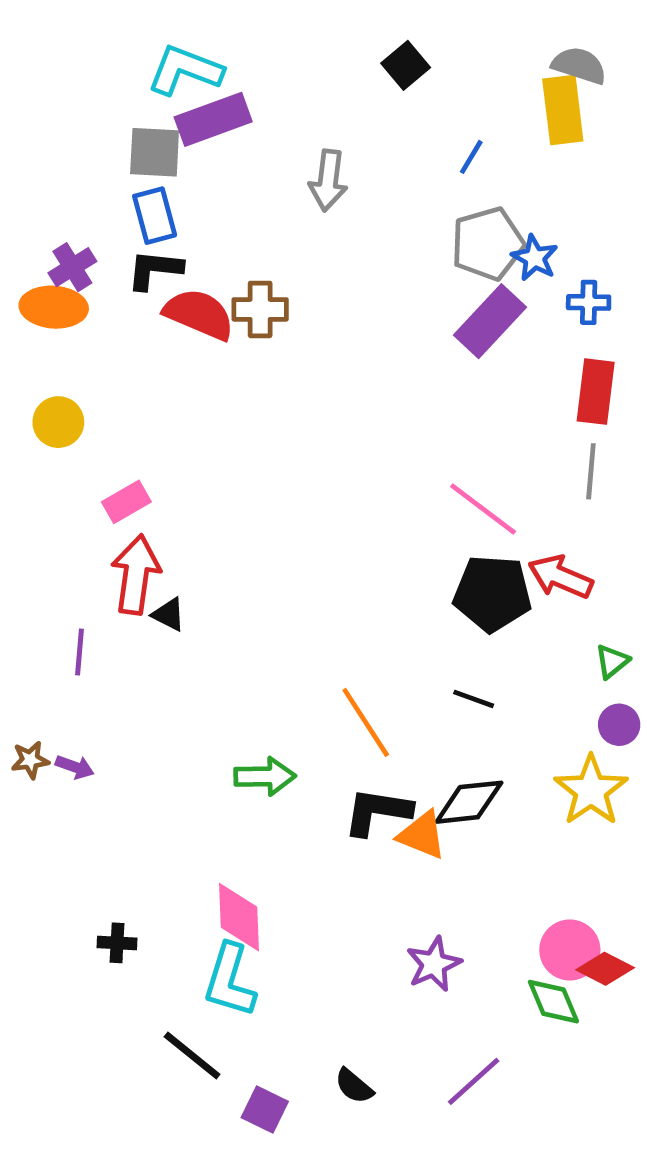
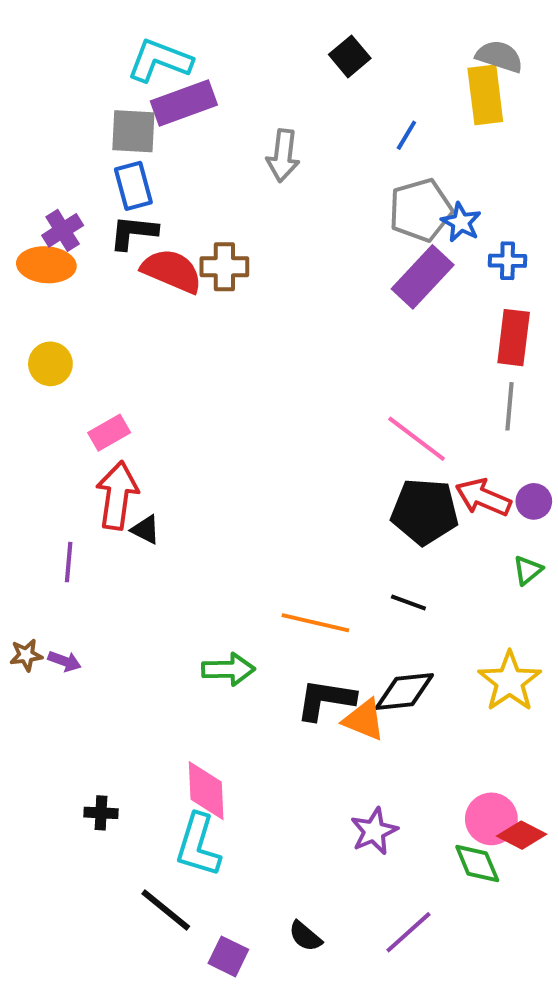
orange line: (366, 722) -> (315, 623), turned -44
purple circle: (619, 725) -> (534, 501), moved

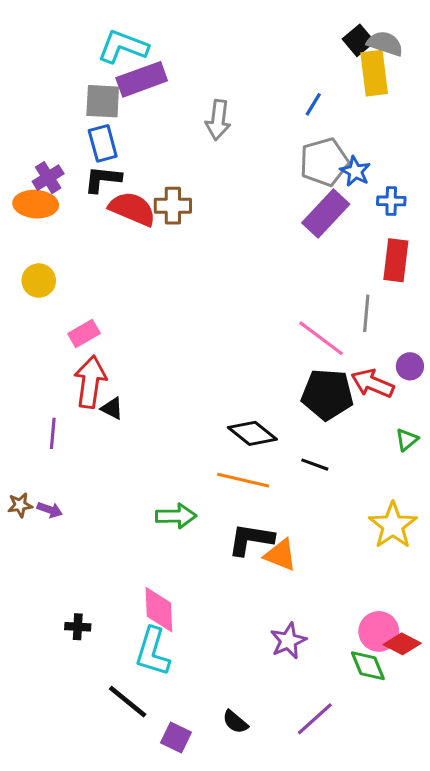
black square: (350, 56) -> (358, 40), moved
gray line: (510, 406) -> (366, 313), moved
purple circle: (534, 501) -> (410, 366), moved
black diamond: (404, 692) -> (252, 433), moved, turned 45

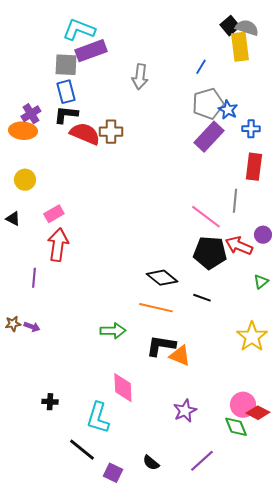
black triangle: (112, 408) -> (13, 219), moved
pink diamond: (159, 610) -> (123, 388), moved

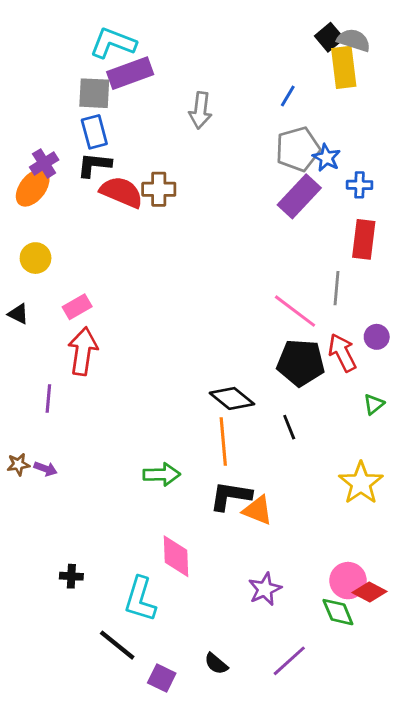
orange ellipse: (23, 131) -> (33, 188), turned -56
red arrow: (239, 246) -> (342, 353), turned 40
black line: (202, 298) -> (289, 427), turned 48
orange line: (156, 308) -> (223, 441), turned 72

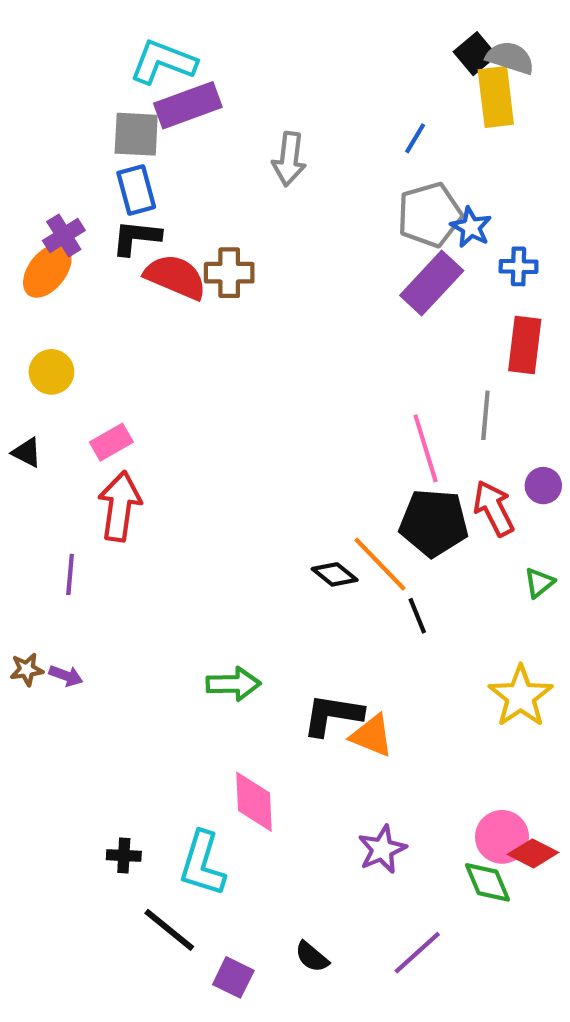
pink line: (295, 311) -> (426, 448), turned 36
black diamond: (232, 398) -> (335, 574), size x0.7
orange line: (223, 441) -> (380, 564), moved, turned -39
black cross: (71, 576) -> (124, 855), moved

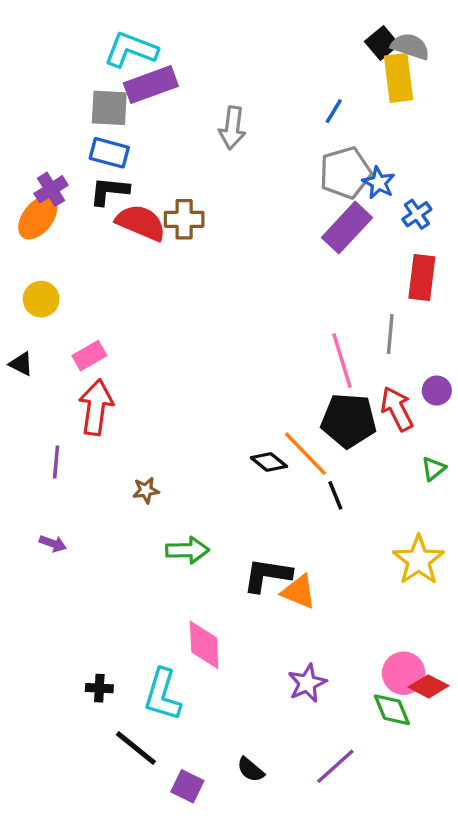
blue rectangle: (136, 190) -> (109, 153), turned -60
blue cross: (519, 266) -> (417, 214), turned -36
brown star: (27, 669) -> (146, 490), moved

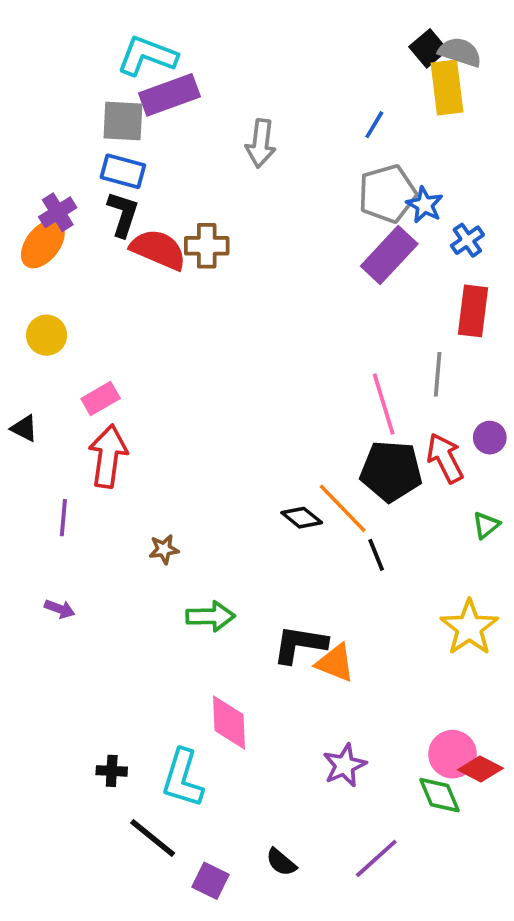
black L-shape: (109, 191) -> (123, 214), turned 102
black triangle: (21, 364) -> (24, 428), moved

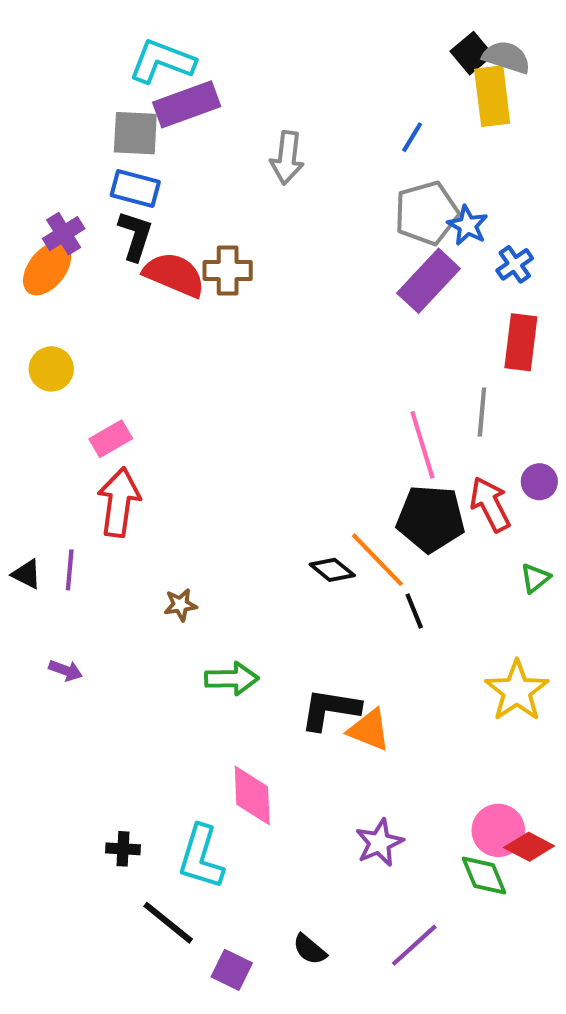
black triangle: (24, 428) -> (27, 574), moved

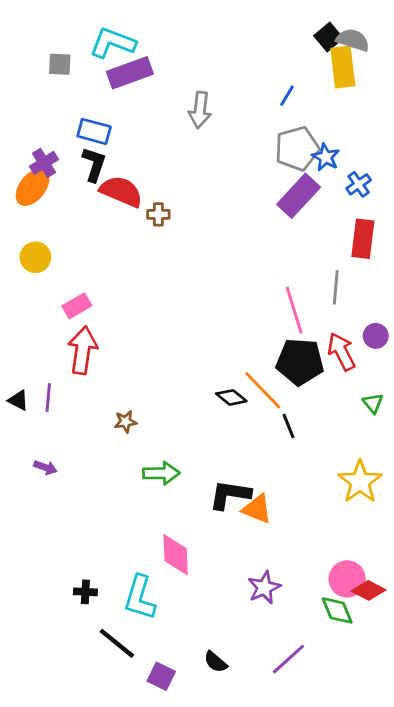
gray square: (135, 133) -> (60, 64), moved, size x0.7
brown cross: (228, 271) -> (158, 214), moved, size x0.7
green triangle: (535, 578) -> (373, 403), turned -30

